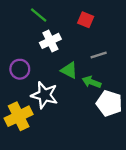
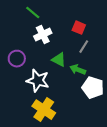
red square: (86, 20) -> (79, 28), moved
gray line: (99, 55) -> (84, 47), turned -40
yellow cross: (19, 116) -> (44, 110), moved, turned -30

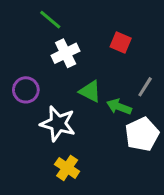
gray line: (84, 47) -> (145, 87), moved
white pentagon: (93, 88) -> (142, 134), turned 30
yellow cross: (44, 110) -> (67, 168), size x0.7

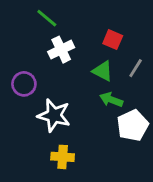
gray line: (145, 87) -> (136, 68), moved
green triangle: (90, 91) -> (103, 71), moved
yellow cross: (67, 168) -> (63, 157), turned -30

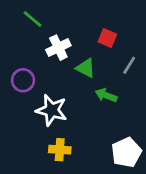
green line: (47, 18) -> (33, 19), moved
green triangle: (103, 71) -> (86, 68), moved
white pentagon: (133, 125) -> (126, 152), moved

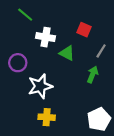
white cross: (58, 48) -> (46, 37), turned 36
green arrow: (106, 95) -> (93, 74), moved, turned 91
white star: (52, 110) -> (40, 86), turned -30

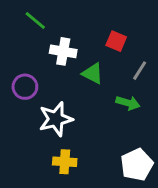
green arrow: (93, 74) -> (128, 103), turned 84

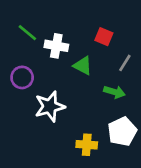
green line: (35, 21) -> (27, 33), moved
yellow cross: (65, 162) -> (87, 145), moved
white pentagon: (137, 165) -> (122, 132), moved

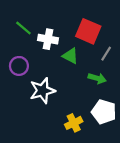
red square: (104, 37) -> (88, 31), size x1.6
white pentagon: (122, 132) -> (104, 112), turned -30
yellow cross: (87, 145) -> (74, 123), turned -30

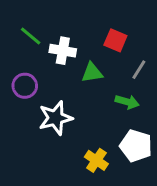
red square: (88, 31) -> (115, 40), size x0.7
green triangle: (70, 56) -> (92, 73), turned -36
yellow cross: (74, 123) -> (96, 160), turned -30

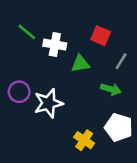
purple circle: (25, 86) -> (19, 92), moved

